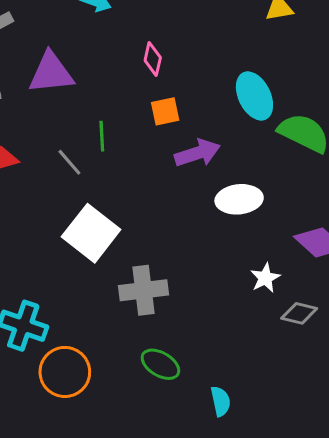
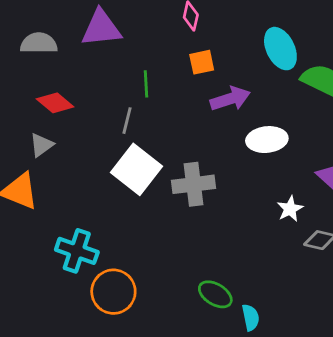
gray line: (69, 162) -> (127, 121), moved, turned 55
gray cross: (143, 290) -> (194, 184), moved
green ellipse: (160, 364) -> (215, 294), moved

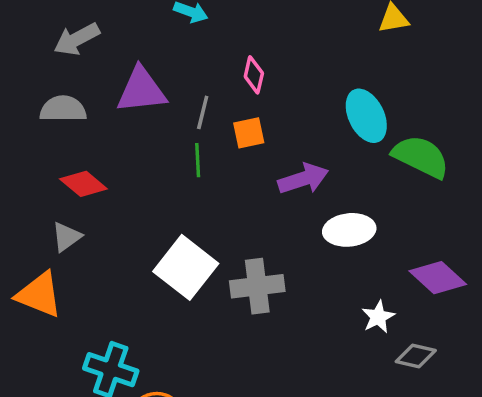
orange square: (202, 62) -> (249, 133), moved
gray line: (127, 121) -> (203, 112), moved

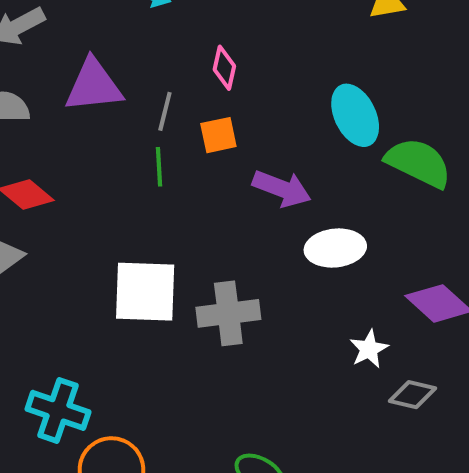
purple arrow: (303, 179) -> (282, 189), turned 39
white square: (186, 267) -> (145, 292), turned -36

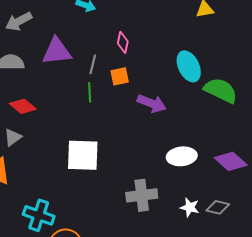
white ellipse: (335, 248) -> (182, 156), moved
gray cross: (228, 313) -> (142, 195), moved
white star: (369, 349) -> (190, 207), moved, turned -30

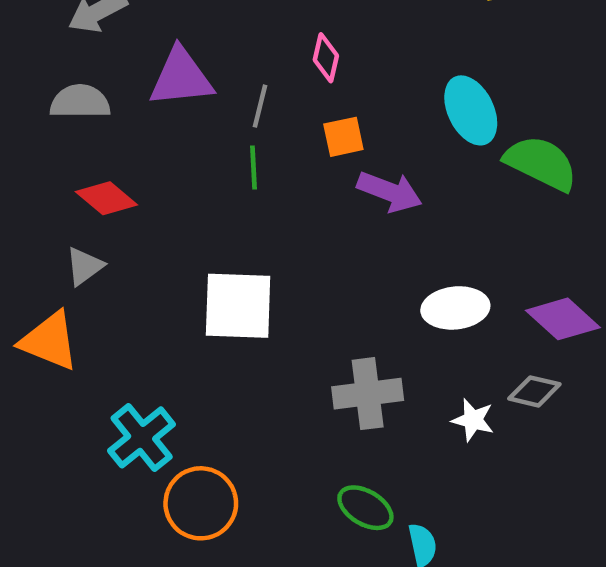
orange square: (120, 76) -> (343, 137), moved
gray diamond: (218, 207) -> (534, 391), moved
cyan cross: (39, 215) -> (142, 437), turned 32

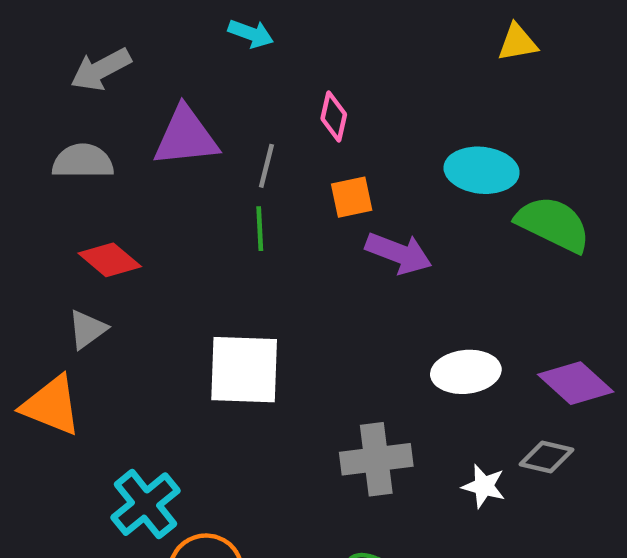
cyan ellipse: (471, 110) -> (482, 170), turned -58

